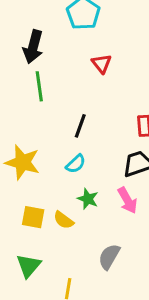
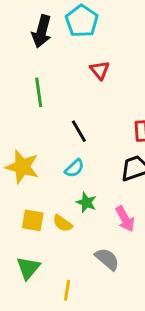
black arrow: (33, 47) -> (42, 31), moved
black line: (80, 126) -> (79, 131), turned -50
pink arrow: (127, 200) -> (125, 219), moved
gray semicircle: (109, 257) -> (107, 259), turned 100

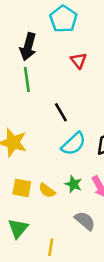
black arrow: (42, 31) -> (28, 47), moved
cyan semicircle: (74, 168) -> (73, 144), moved, size x1.5
green star: (86, 202) -> (73, 184), moved

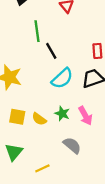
green line: (27, 79) -> (37, 31), moved
yellow line: (51, 247) -> (42, 168), turned 56

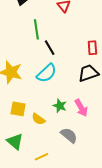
cyan semicircle: (62, 78) -> (47, 73), moved
yellow semicircle: (39, 119) -> (38, 119), moved
green triangle: (14, 152) -> (15, 141), turned -30

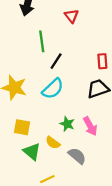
black line: (50, 48) -> (56, 61), turned 63
yellow semicircle: (38, 119) -> (53, 143), moved
green triangle: (15, 141) -> (32, 151), moved

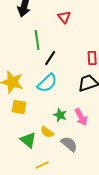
yellow square: (22, 127) -> (19, 107), moved

